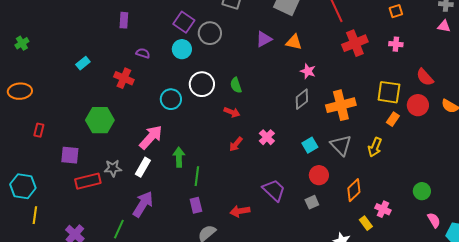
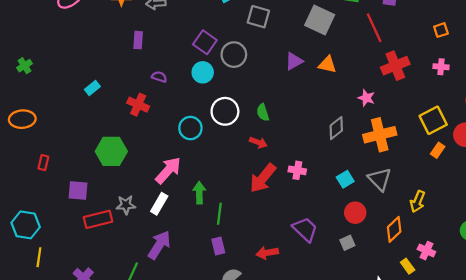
pink star: (308, 71) -> (366, 98), moved
yellow square: (389, 92) -> (433, 120), turned -35
pink cross: (267, 137) -> (297, 170), turned -35
red arrow: (236, 144) -> (263, 178), size x1.8
yellow arrow: (375, 147) -> (418, 202), moved

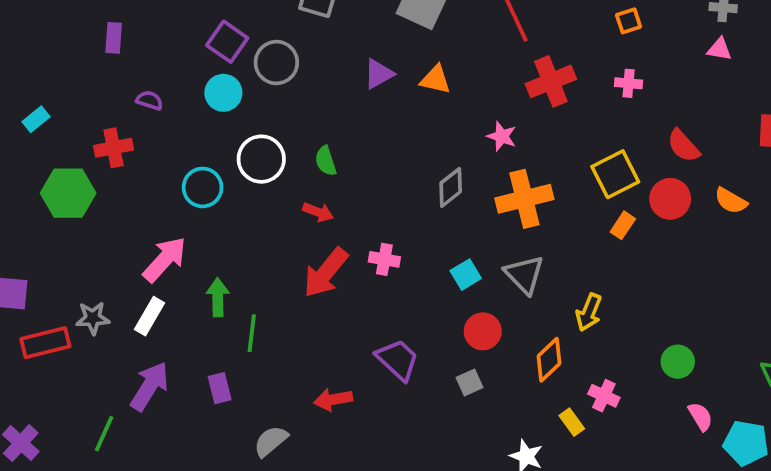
red cross: (138, 105) -> (114, 148), turned -35
green hexagon: (111, 151) -> (68, 193), moved
purple rectangle: (218, 246) -> (220, 388), moved

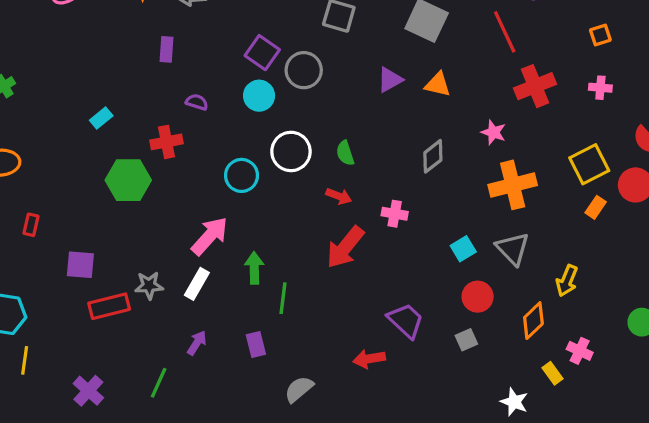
gray diamond: (451, 187) -> (433, 156), moved
pink cross: (384, 259) -> (395, 214), moved
purple arrow: (150, 386) -> (197, 343), size x0.6
red arrow: (333, 399) -> (369, 359), moved

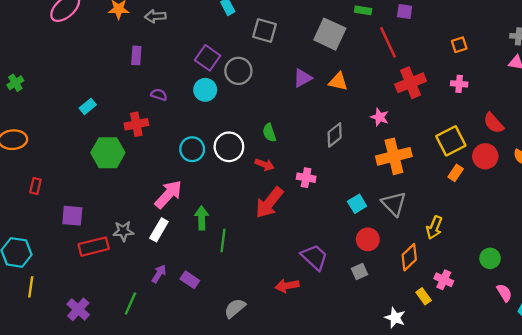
white circle: (291, 151) -> (229, 147), moved
purple rectangle: (256, 344) -> (190, 280), moved, turned -42

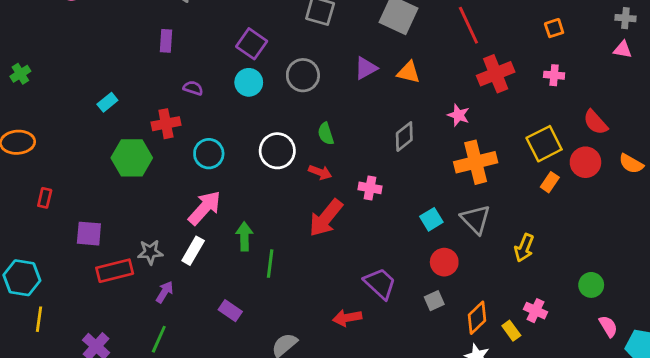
gray circle: (238, 71) -> (303, 75), moved
cyan circle: (192, 149) -> (209, 154), moved
orange diamond: (409, 257) -> (477, 318), moved
purple arrow: (159, 274) -> (165, 292), moved

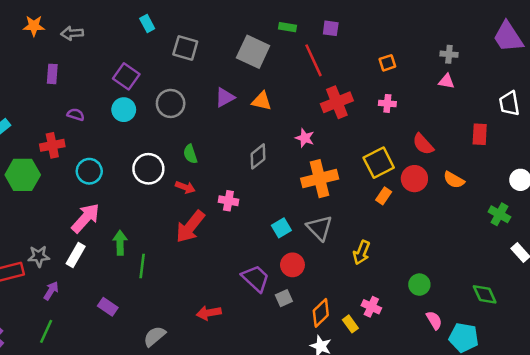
purple trapezoid: (380, 284) -> (256, 278), moved

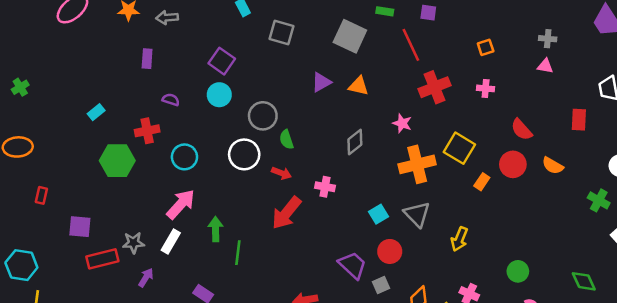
gray circle: (171, 103) -> (263, 116), moved
yellow square: (379, 163) -> (459, 148), moved, turned -32

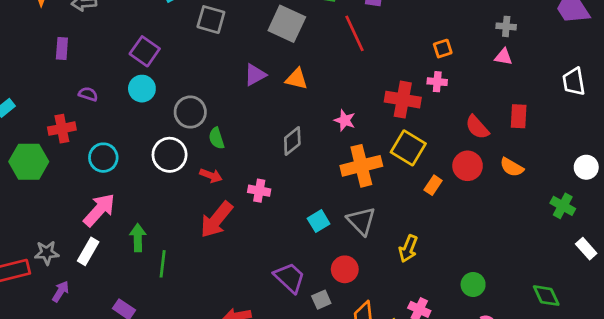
orange square: (486, 47) -> (443, 49), moved
red cross: (435, 87) -> (403, 100), moved, turned 32
red rectangle: (579, 120) -> (519, 116), moved
red circle: (390, 251) -> (345, 269), moved

